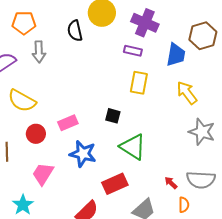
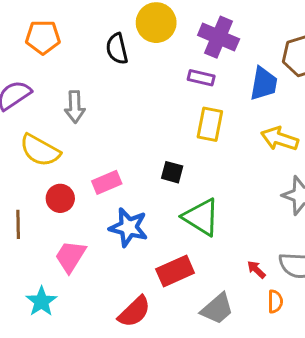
gray arrow: (39, 52) -> (75, 107), moved
yellow arrow: (187, 93) -> (280, 139), turned -35

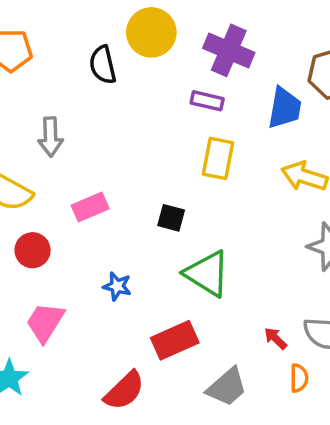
pink rectangle: (107, 182) -> (90, 207), moved
blue star: (129, 227) -> (117, 286), size x0.6

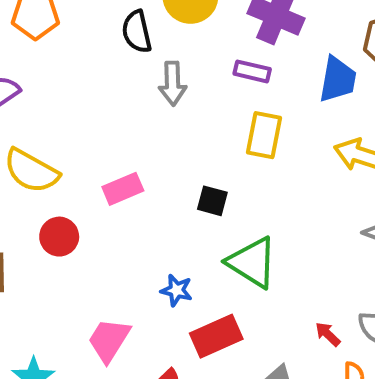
gray arrow: (51, 137) -> (173, 83), moved
blue star: (117, 286) -> (177, 290), moved
pink trapezoid: (45, 322) -> (109, 340), moved

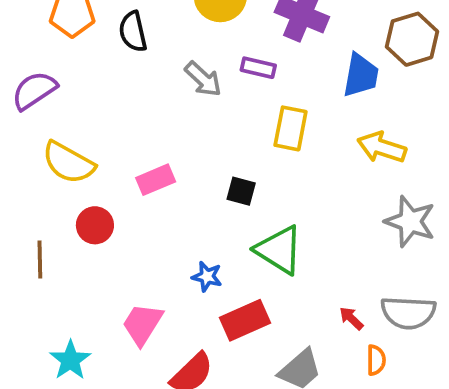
black semicircle: (137, 32) -> (133, 32), moved
purple rectangle: (252, 71) -> (258, 68), moved
gray arrow: (173, 83) -> (203, 79), turned -45

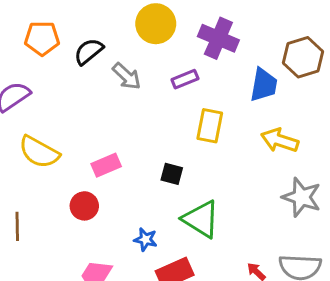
black semicircle: (133, 32) -> (89, 51), turned 64
purple rectangle: (258, 68) -> (185, 79), turned -35
gray arrow: (203, 79) -> (127, 76), moved
red circle: (95, 225) -> (84, 206), moved

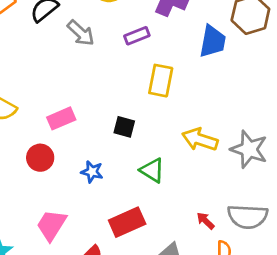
yellow arrow: (280, 140) -> (200, 139), moved
green triangle: (201, 219) -> (152, 170), size x0.7
blue star: (146, 239) -> (92, 172), moved

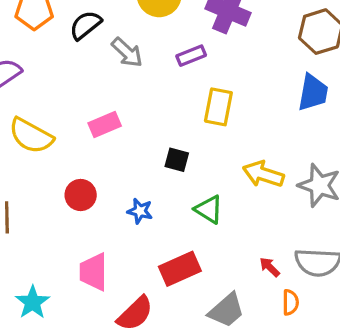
blue trapezoid: (213, 41) -> (313, 92), moved
pink rectangle: (61, 118) -> (105, 124), moved
pink trapezoid: (51, 225) -> (93, 272), turned -32

